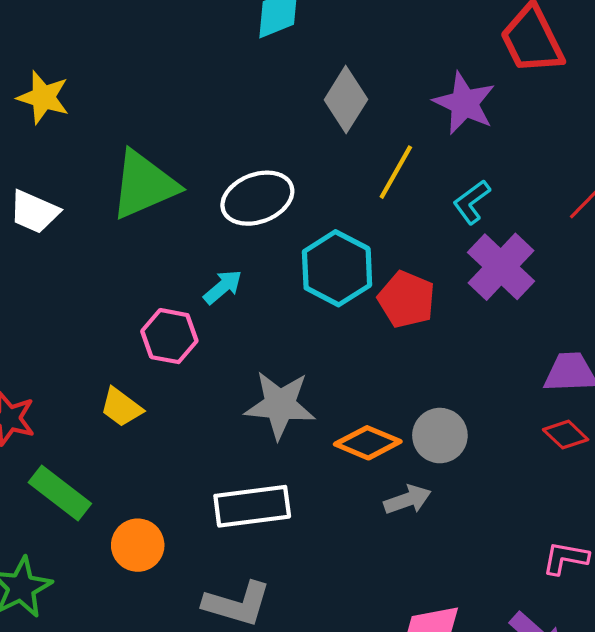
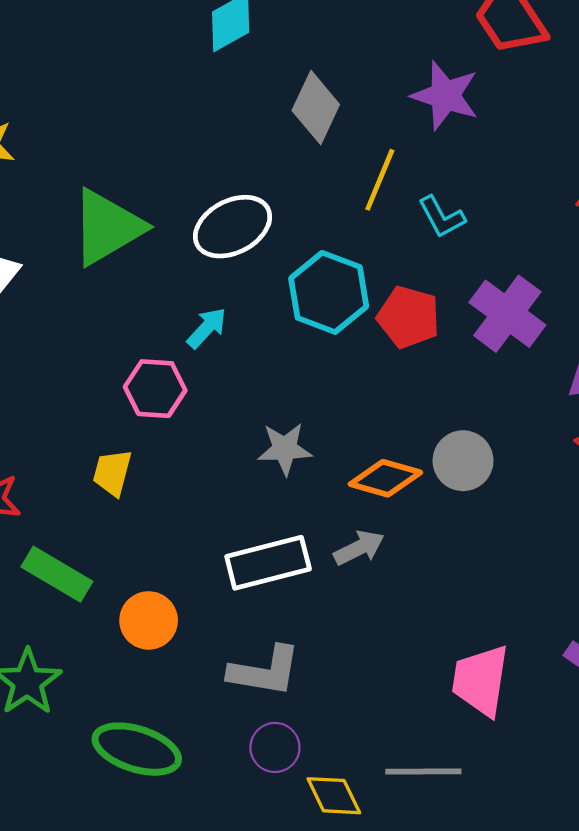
cyan L-shape: (472, 202) -> (442, 217), moved, turned -75
purple cross: (501, 267) -> (507, 314), moved
gray star: (280, 405) -> (285, 449), size x0.7
yellow trapezoid: (121, 407) -> (112, 473), turned 75
gray arrow: (407, 500) -> (359, 548), moved

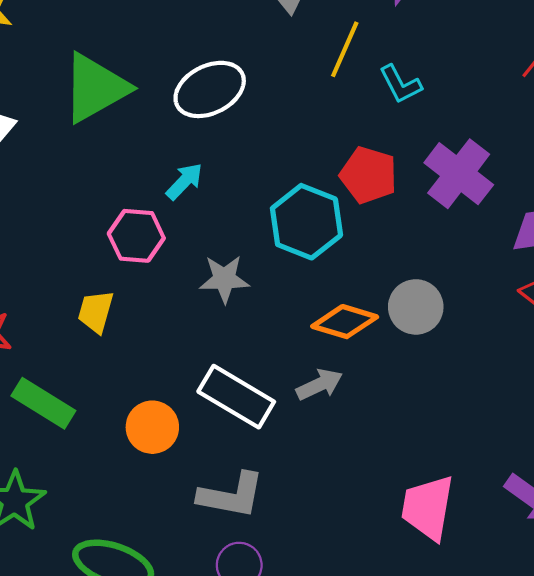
cyan hexagon: (329, 292) -> (306, 222), moved
gray star: (285, 449) -> (224, 279), moved
white rectangle: (268, 563) -> (236, 397), turned 44
orange circle: (149, 620) -> (152, 427), moved

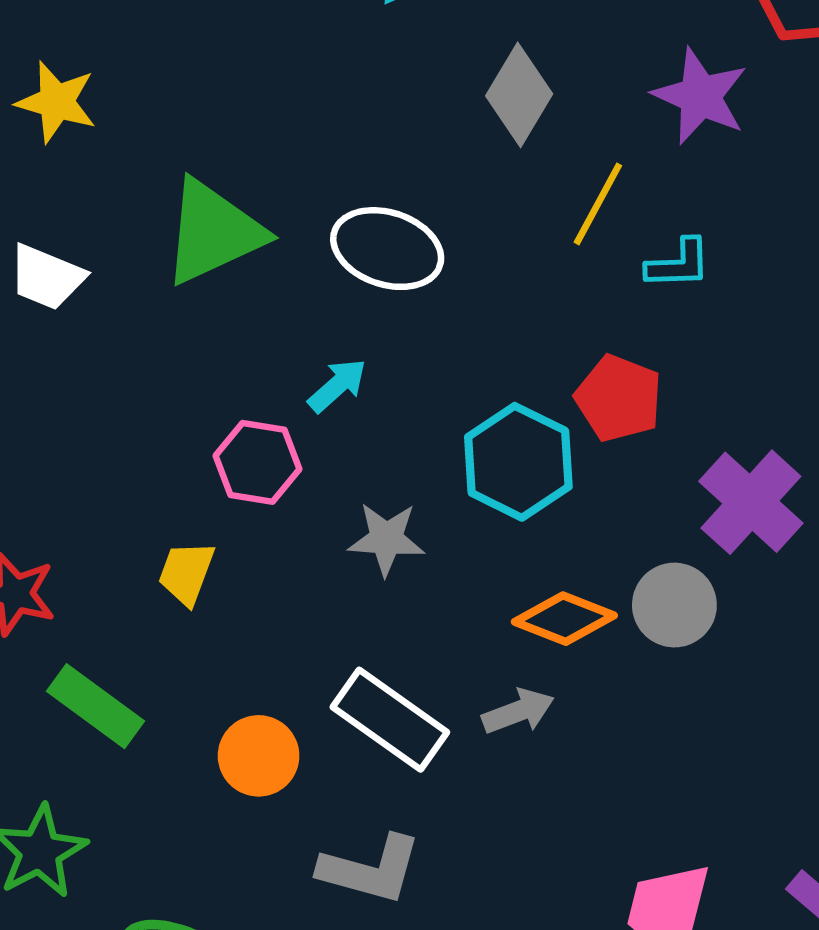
cyan L-shape: (400, 84) -> (678, 264), turned -69
white ellipse: (210, 89) -> (387, 249), turned 40
purple cross: (459, 174) -> (751, 502), moved

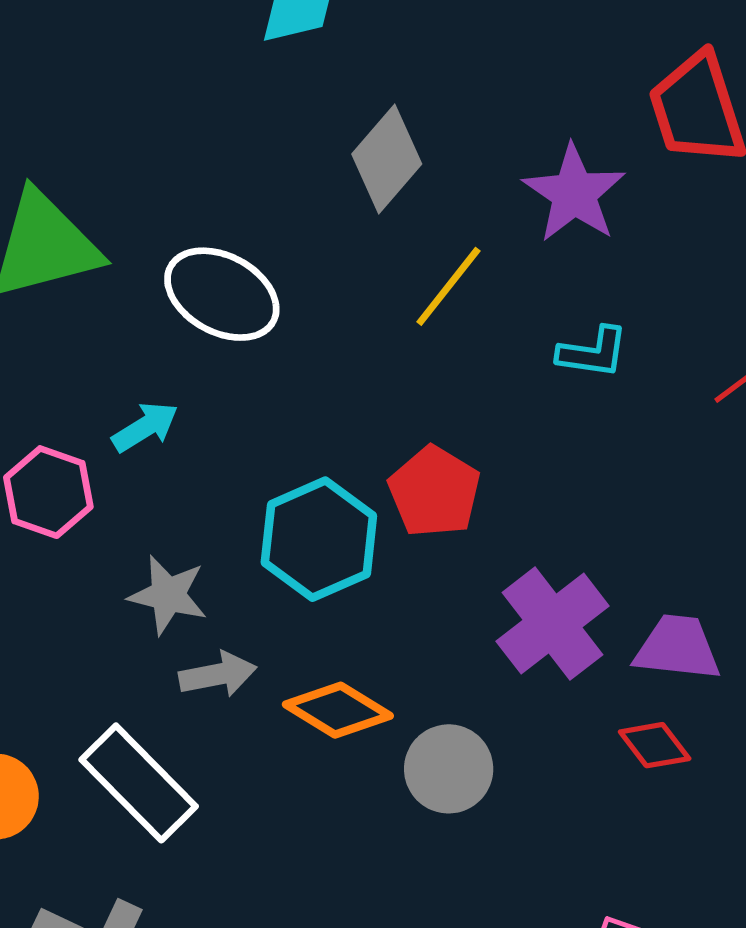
cyan L-shape: (678, 264) -> (593, 352), moved
gray circle: (674, 605) -> (449, 769), moved
gray arrow: (518, 711) -> (218, 675), moved

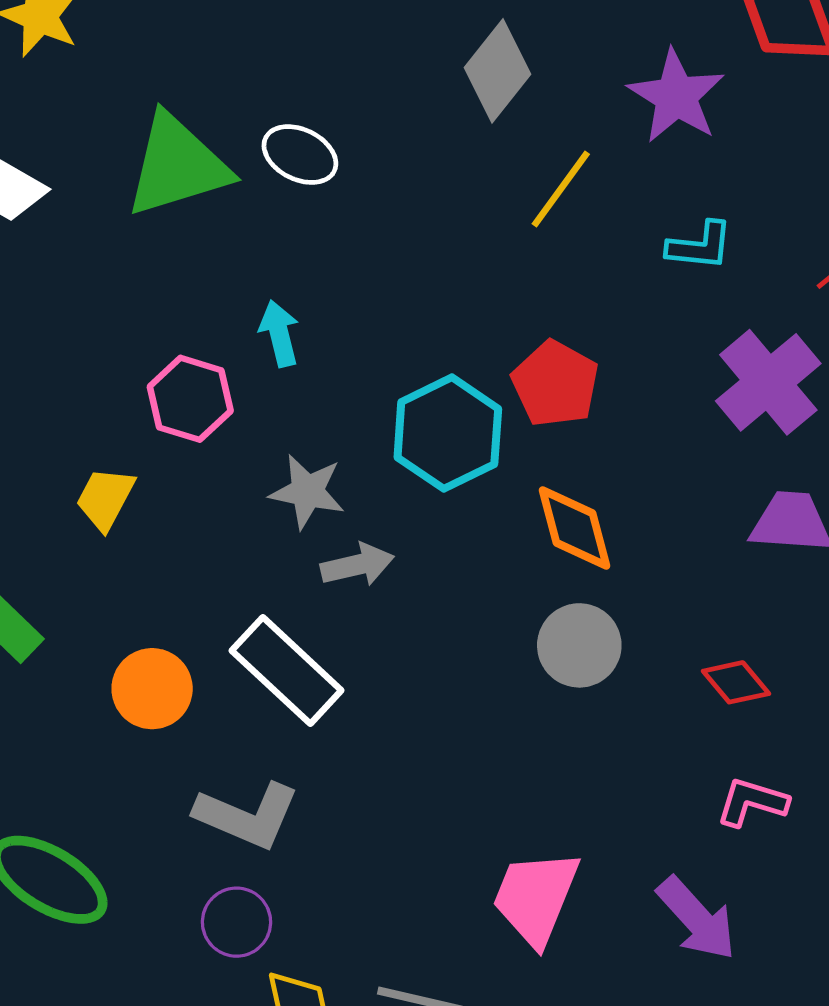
white ellipse: (222, 294) -> (300, 155), moved, size x0.7
cyan arrow: (145, 427) -> (279, 333), turned -70
purple cross: (553, 624) -> (768, 382), moved
orange diamond: (338, 710) -> (574, 528), moved, turned 46
red diamond: (655, 745) -> (736, 682), moved

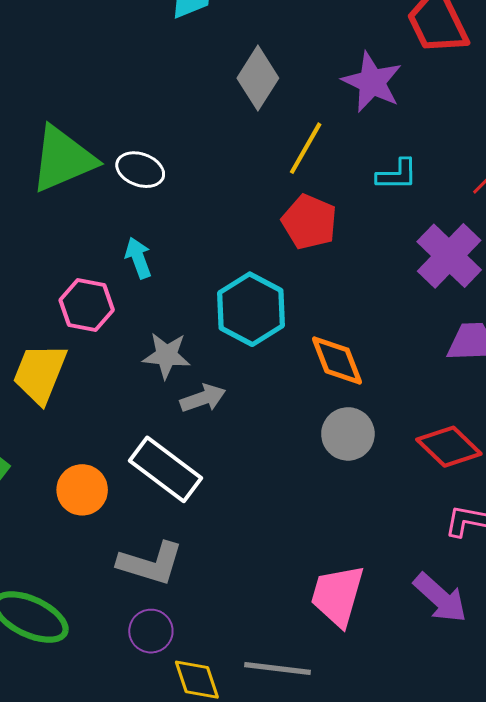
white ellipse: (300, 155) -> (140, 170), moved
red pentagon: (555, 384) -> (309, 222), moved
yellow trapezoid: (105, 498) -> (40, 373), size x1.5
red diamond: (736, 682) -> (449, 447), size x1.5

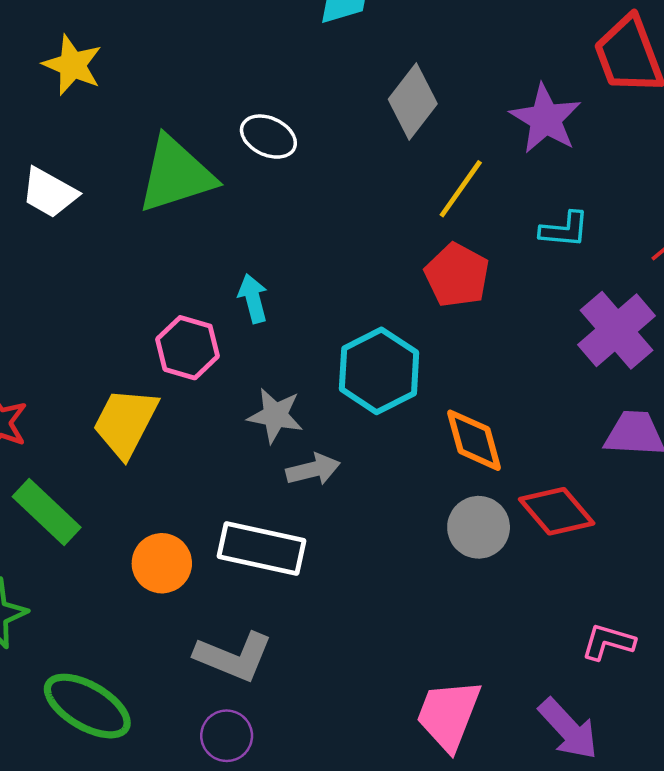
white ellipse: (140, 170) -> (268, 137), moved
red diamond: (449, 447) -> (557, 511), moved
white rectangle: (166, 469) -> (262, 548), turned -30

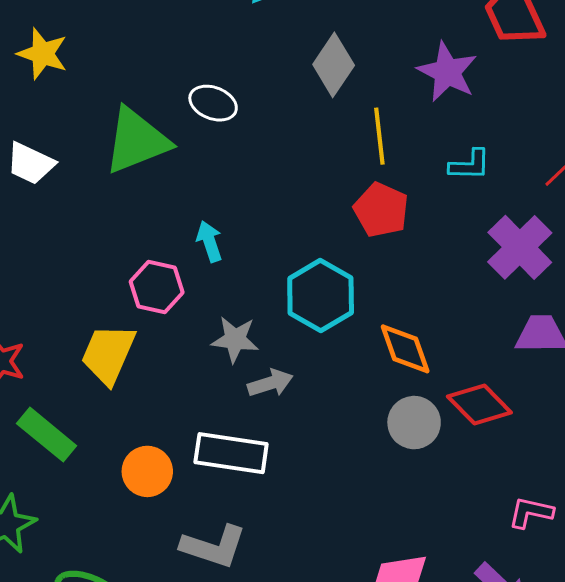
yellow line: (461, 189) -> (379, 136), turned -38

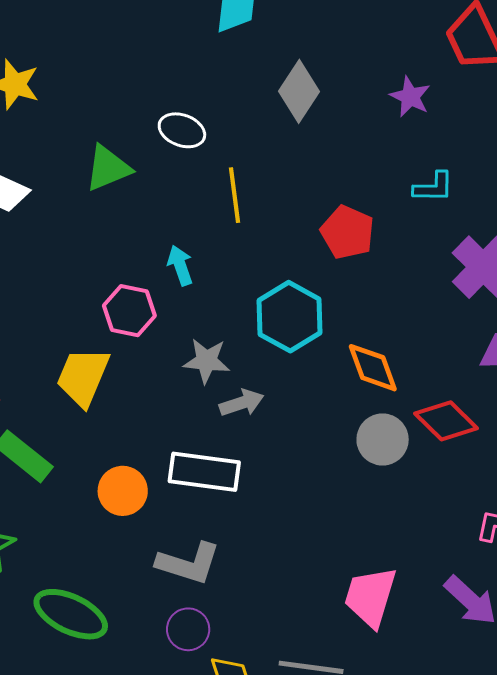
purple star: (447, 72) -> (410, 97), size x0.7
yellow line: (379, 136) -> (235, 195), moved
green triangle: (137, 141) -> (108, 168), size x0.7

